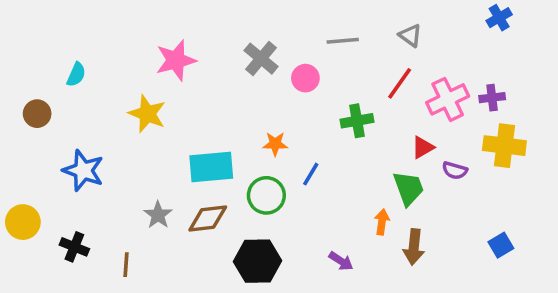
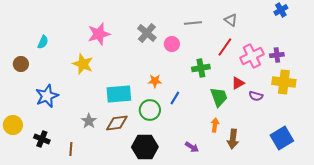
blue star: (83, 170) -> (47, 96), turned 30
green trapezoid: (409, 188) -> (219, 97), moved
blue square: (501, 245) -> (282, 138), size x1.6

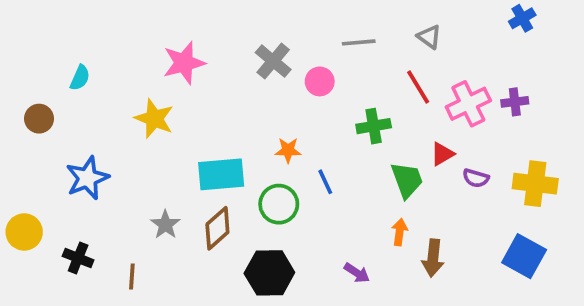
red line: (225, 47) -> (418, 87), turned -66
yellow cross: (284, 82) -> (535, 184), moved
blue line: (175, 98) -> (325, 182), turned -56
brown diamond: (117, 123) -> (217, 228), turned -35
blue square: (282, 138) -> (524, 256), turned -30

